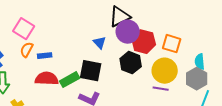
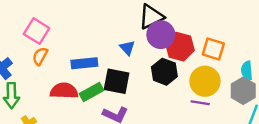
blue rectangle: (45, 56) -> (84, 63), moved, size x1.5

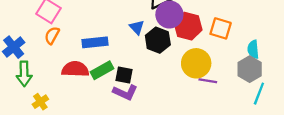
black hexagon: (164, 72) -> (158, 40), moved
black square: (117, 81) -> (124, 75), moved, size x0.7
yellow circle: (205, 81) -> (196, 63), moved

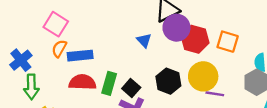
black hexagon: (158, 40) -> (168, 81), moved
blue rectangle: (95, 42) -> (80, 56), moved
green rectangle: (102, 70) -> (109, 83), turned -45
black square: (124, 75) -> (131, 88), turned 30

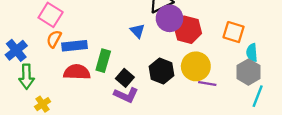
orange square: (228, 42) -> (234, 32), moved
green rectangle: (109, 83) -> (103, 61), moved

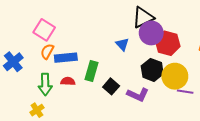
black hexagon: (162, 71) -> (152, 70), moved
red semicircle: (77, 72) -> (68, 81), size x0.6
green arrow: (27, 77) -> (45, 84), moved
purple L-shape: (126, 95) -> (138, 95), moved

